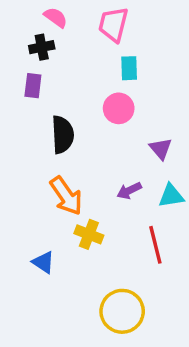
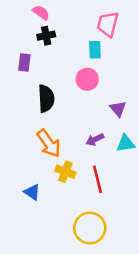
pink trapezoid: (113, 24) -> (108, 24), moved
black cross: (42, 47) -> (46, 36), moved
red line: (155, 245) -> (97, 179), moved

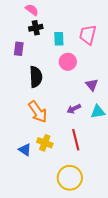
pink trapezoid: (108, 24) -> (88, 35), moved
cyan rectangle: (95, 50) -> (59, 39), moved
yellow cross: (65, 172) -> (45, 143), moved

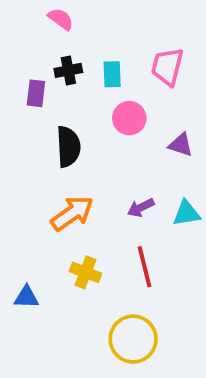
black cross: (36, 28) -> (68, 70), moved
purple triangle: (92, 85) -> (181, 145), moved, turned -32
orange arrow: (38, 112) -> (72, 213), turned -90
blue triangle: (25, 150) -> (26, 297), moved, turned -32

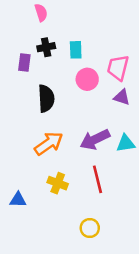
pink semicircle: (61, 19) -> (41, 13), turned 36
pink trapezoid: (167, 67) -> (118, 68), moved
purple arrow: (141, 208) -> (95, 140), size x1.6
yellow circle: (133, 339) -> (90, 228), size x0.6

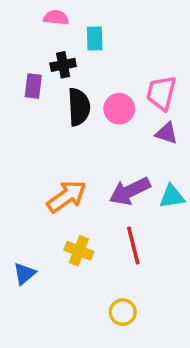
pink semicircle: (41, 13) -> (56, 17), turned -66
cyan rectangle: (76, 50) -> (95, 39), moved
black semicircle: (46, 98) -> (79, 107), moved
blue triangle: (18, 200) -> (24, 274), turned -42

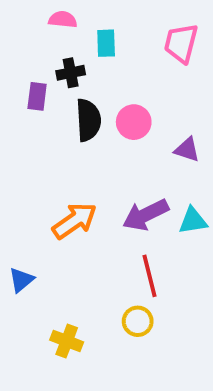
pink trapezoid: (161, 93) -> (181, 43), moved
yellow cross: (79, 251) -> (67, 341), moved
blue triangle: (24, 274) -> (21, 280), moved
yellow circle: (123, 312) -> (138, 321), moved

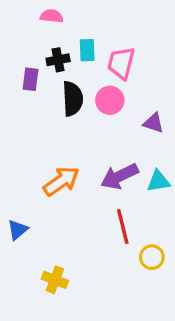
cyan rectangle: (106, 43) -> (87, 50), moved
pink trapezoid: (181, 43) -> (121, 63), moved
yellow circle: (138, 321) -> (152, 257), moved

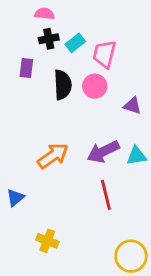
cyan rectangle: (87, 50) -> (75, 43), turned 54
black cross: (58, 60) -> (49, 39), moved
yellow circle: (152, 257) -> (131, 256), moved, size x1.5

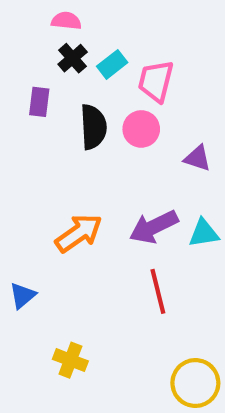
black cross: (49, 39) -> (73, 58), turned -30

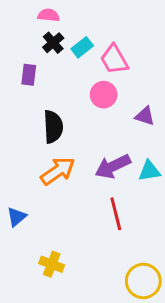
pink trapezoid: (156, 81) -> (114, 59), turned -44
black semicircle: (93, 127) -> (53, 127), moved

